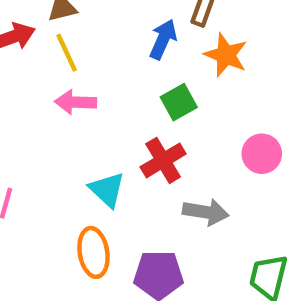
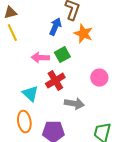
pink arrow: (76, 102) -> (40, 58), moved

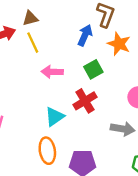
pink arrow: (40, 58) -> (52, 72), moved
cyan triangle: (30, 94) -> (55, 117), turned 42
gray arrow: (74, 104) -> (123, 129), moved

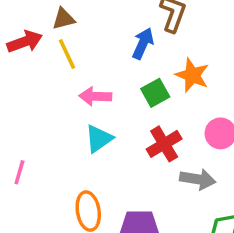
orange star: (119, 44) -> (192, 75), moved
red cross: (85, 101) -> (164, 144), moved
cyan triangle: (55, 117) -> (99, 139), moved

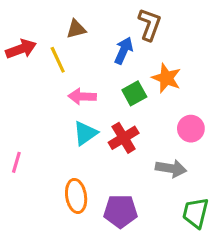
brown triangle: (64, 19) -> (76, 29), moved
red cross: (164, 144) -> (124, 138), moved

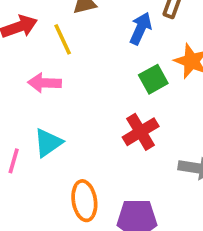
pink arrow: (82, 96) -> (44, 83), moved
cyan triangle: (85, 133) -> (48, 143), moved

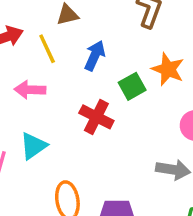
blue arrow: (141, 28) -> (95, 56), moved
red cross: (141, 132) -> (96, 117), moved, turned -32

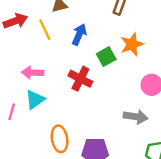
orange star: (168, 69) -> (132, 44), turned 30
pink arrow: (30, 90) -> (33, 73), moved

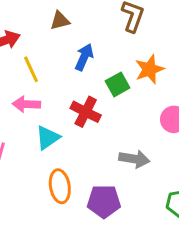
yellow line: (45, 30) -> (31, 69), moved
cyan triangle: (35, 100) -> (48, 138), moved
gray arrow: (136, 117) -> (134, 159), moved

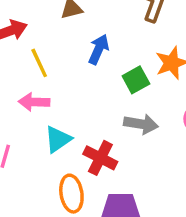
red cross: (86, 112) -> (100, 158), moved
gray arrow: (134, 159) -> (141, 124), moved

